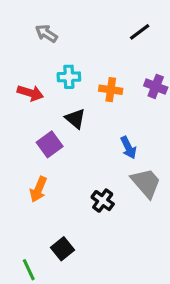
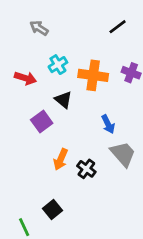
cyan cross: (69, 77) -> (58, 65), turned -30
orange cross: (111, 90) -> (93, 75), size x1.5
orange arrow: (38, 189) -> (61, 159), moved

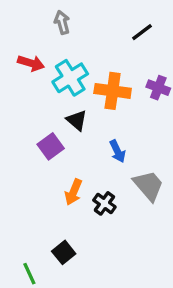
gray arrow: (39, 28) -> (62, 22), moved, turned 42
cyan cross: (58, 65) -> (70, 78), size x1.5
red arrow: (25, 78) -> (31, 63), moved
blue arrow: (108, 124) -> (117, 151), moved

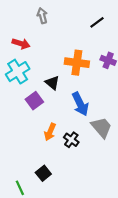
cyan cross: (70, 78) -> (18, 72), moved
blue arrow: (117, 151) -> (80, 104), size x1.5

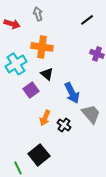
red arrow: (21, 44) -> (12, 24), moved
orange cross: (77, 63) -> (42, 47), moved
black square: (43, 173) -> (39, 155), size x1.5

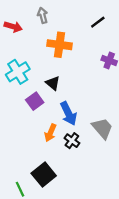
orange cross: (42, 47) -> (59, 45), moved
blue arrow: (72, 93) -> (69, 114), moved

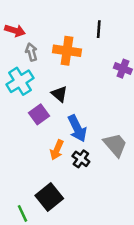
gray arrow: (43, 15) -> (31, 52), moved
black line: (98, 22) -> (99, 29), moved, turned -49

